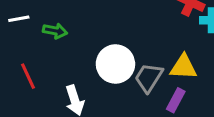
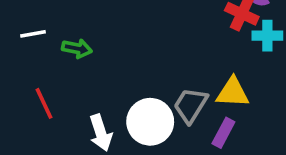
white circle: (115, 64) -> (150, 122), moved

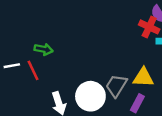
white line: (33, 34) -> (12, 66), moved
red line: (44, 103) -> (33, 70), moved

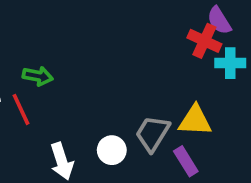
white circle: (90, 96) -> (112, 150), size x0.6
purple rectangle: (137, 103) -> (186, 161), turned -60

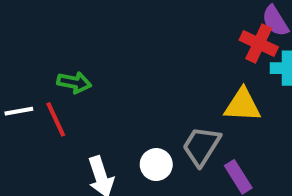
yellow triangle: (195, 121) -> (242, 105), moved

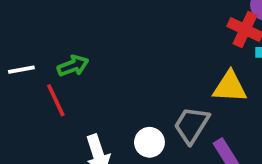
green arrow: (74, 82) -> (73, 66), turned -32
white line: (19, 111) -> (21, 70), moved

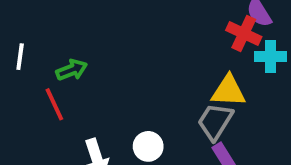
white line: (21, 70) -> (20, 57), moved, turned -72
gray trapezoid: (192, 125) -> (215, 122), moved

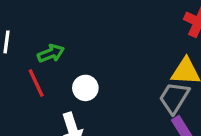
white circle: (148, 146) -> (85, 88), moved

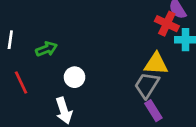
red line: (36, 83) -> (21, 83), moved

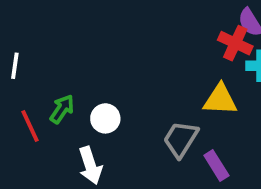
green arrow: (46, 49) -> (62, 109), moved, turned -35
gray trapezoid: (147, 85) -> (181, 139), moved

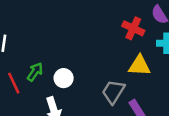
red cross: (235, 43) -> (133, 28), moved

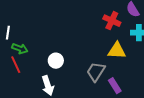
green arrow: (35, 72) -> (20, 49), moved, turned 77

